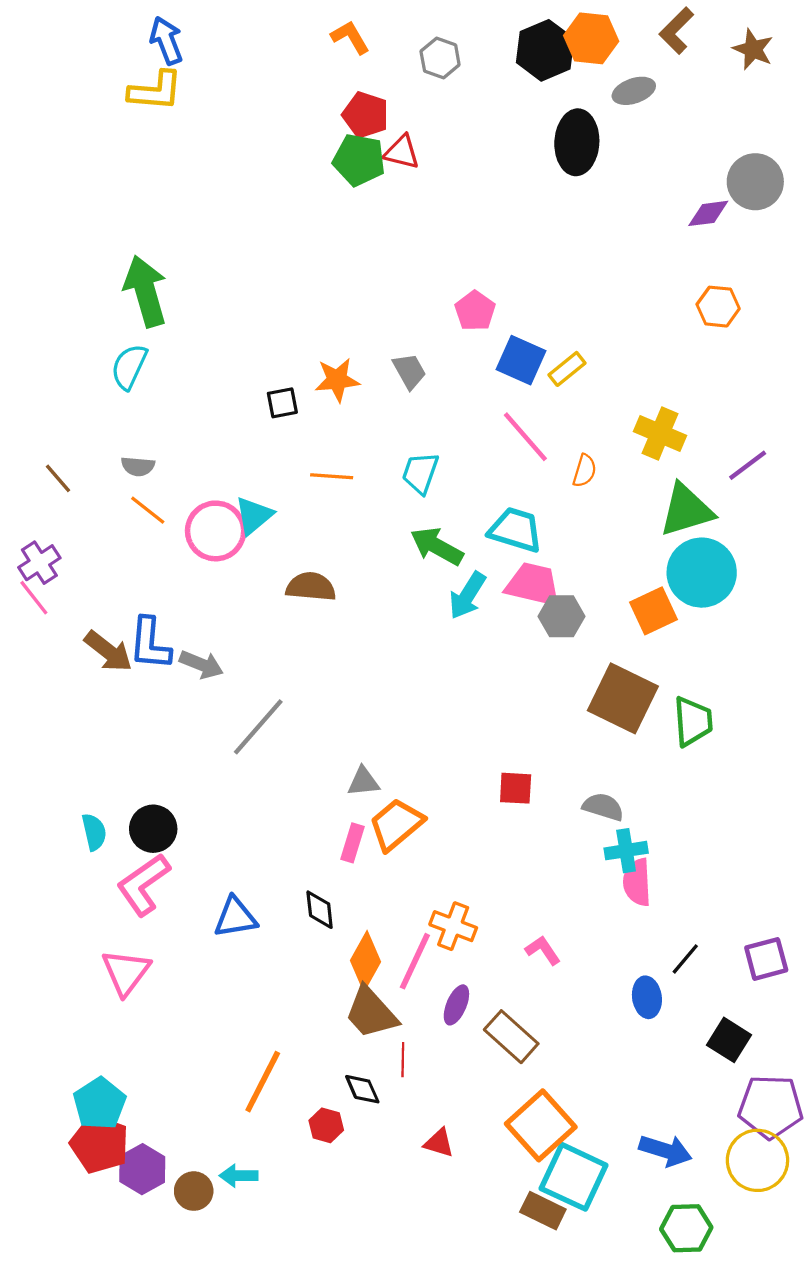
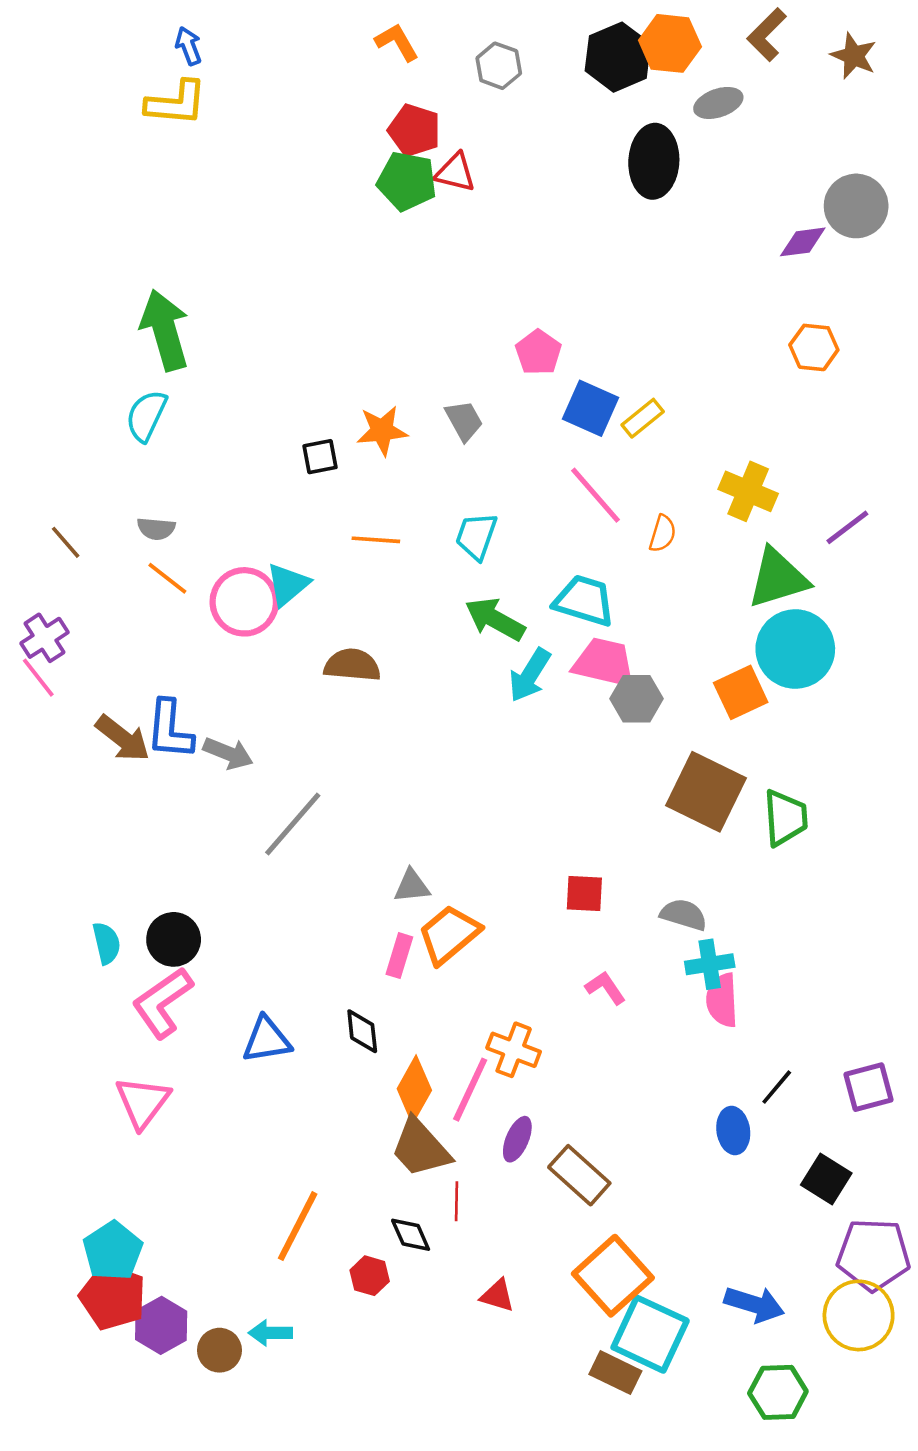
blue arrow: (166, 40) -> (188, 46), size x0.7
pink L-shape: (543, 950) -> (605, 988), moved

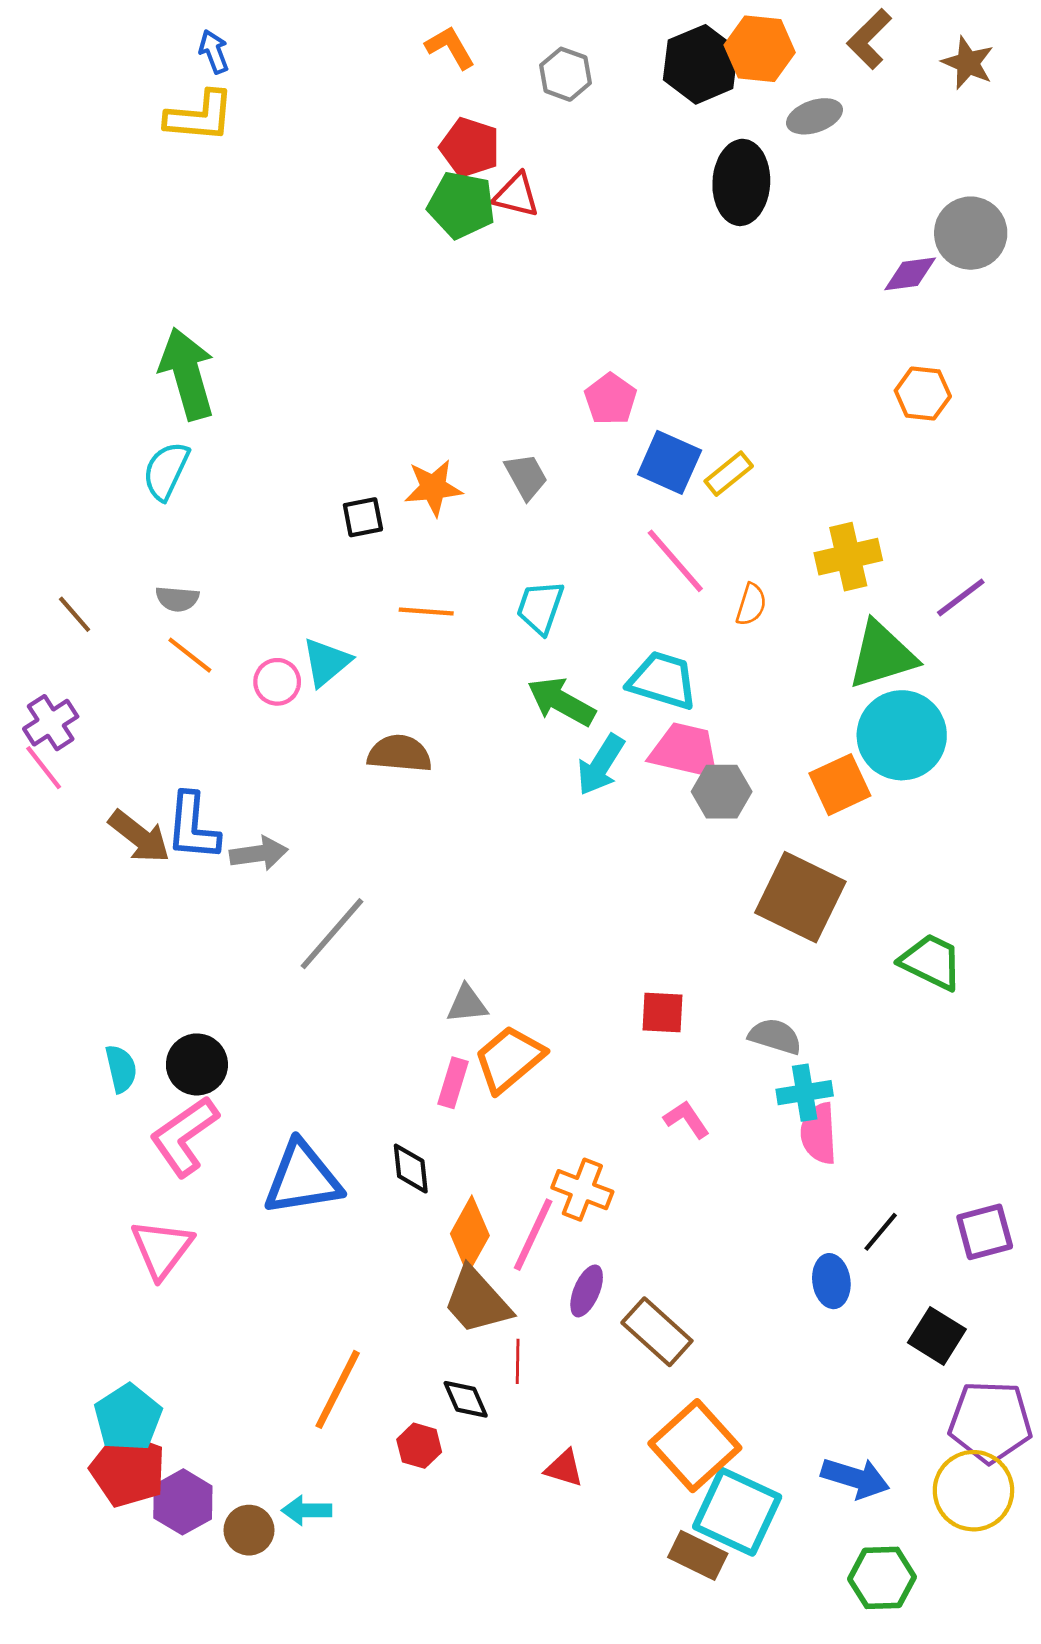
yellow cross: (748, 491) -> (848, 557), turned -36
pink circle: (244, 602) -> (277, 682), size x0.6
gray arrow: (228, 753) -> (259, 853), turned -30
green trapezoid: (785, 818) -> (931, 962), moved, turned -60
blue triangle: (267, 1040) -> (302, 1178), size x1.4

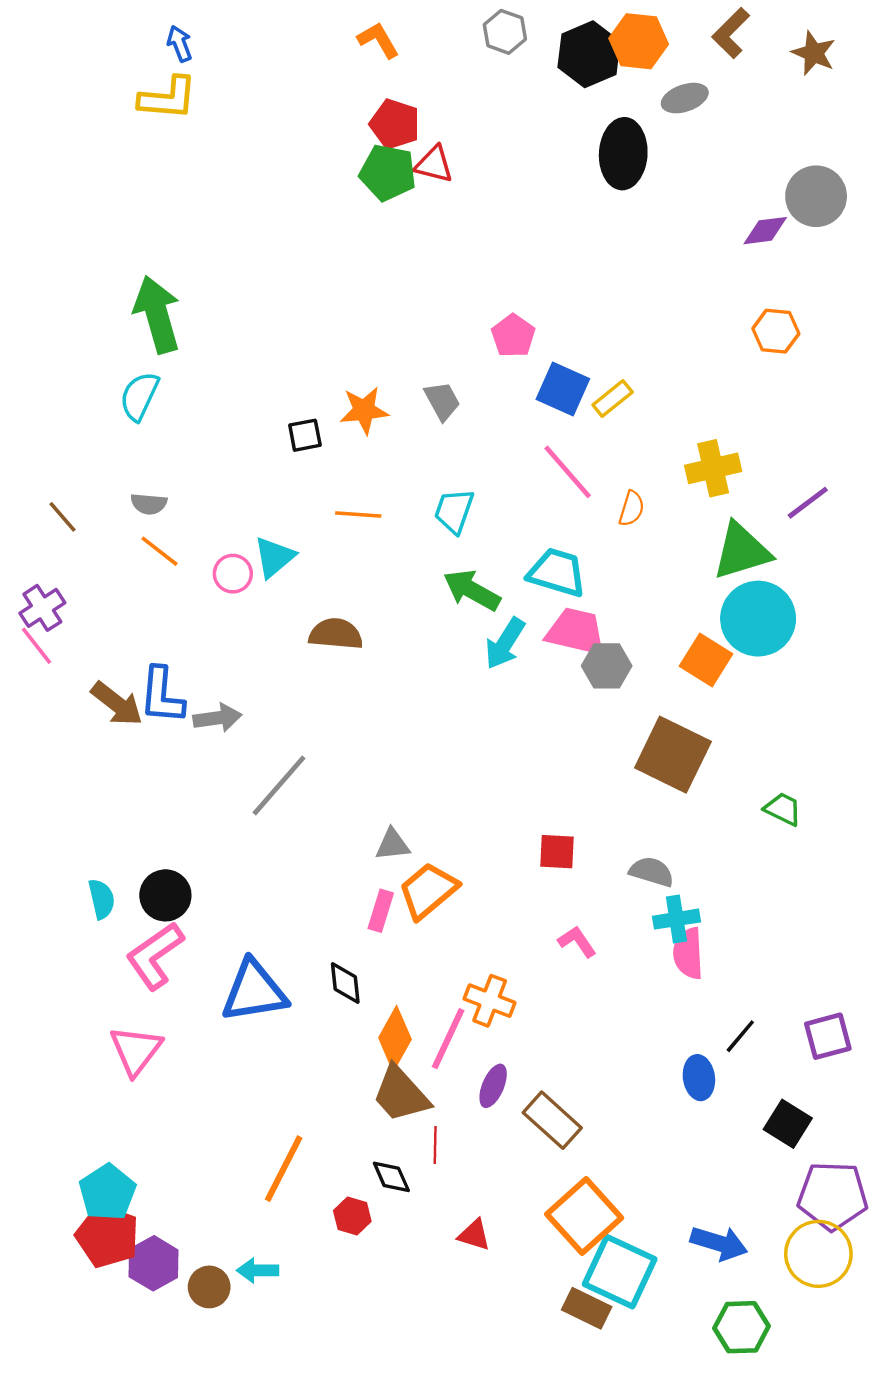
gray hexagon: (566, 74) -> (505, 32), moved
orange square: (840, 785) -> (706, 660), turned -33
green trapezoid: (931, 962) -> (783, 809), size x0.7

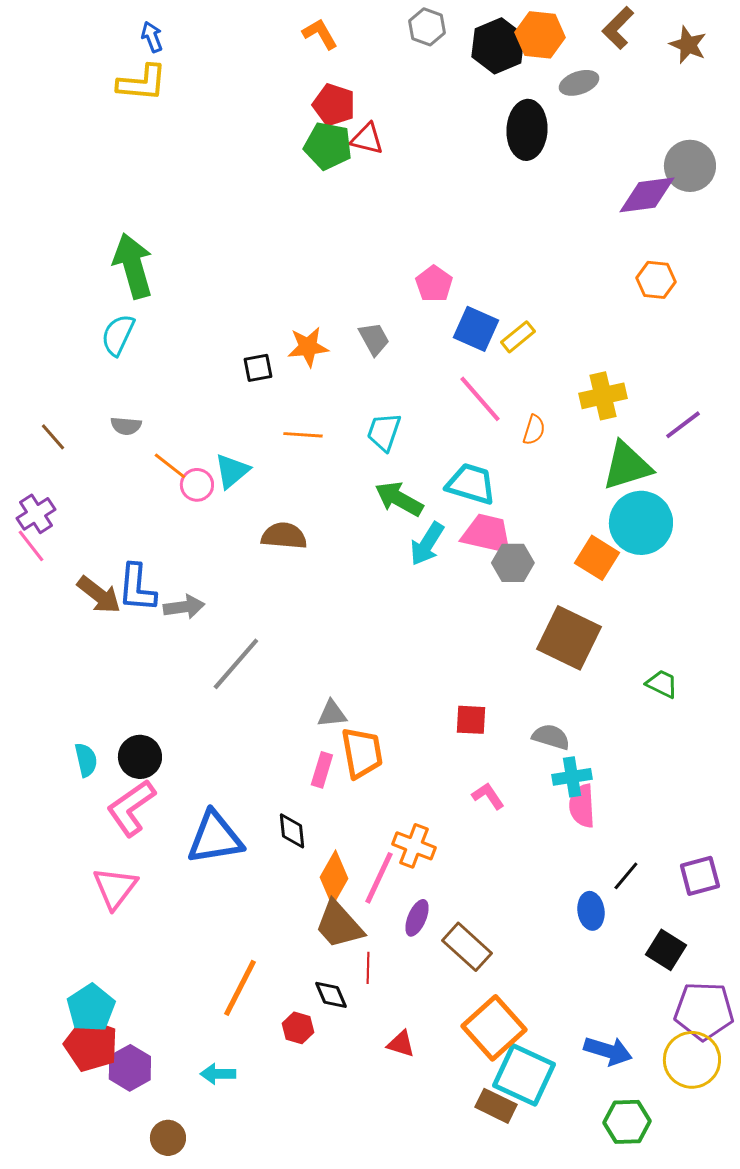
purple diamond: (765, 231) -> (647, 195), size x1.5
orange line: (159, 551) -> (170, 466), moved
orange trapezoid: (428, 891) -> (362, 753), turned 120
brown circle: (209, 1287) -> (168, 1138), moved

